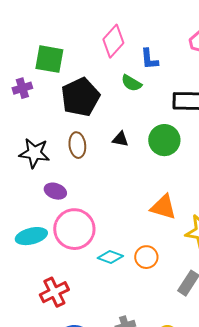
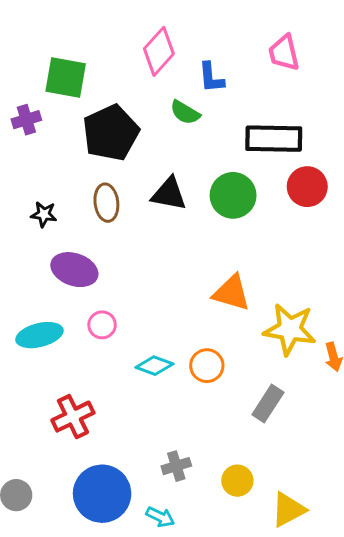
black triangle: (120, 139) -> (169, 194), size x1.5
black star: (34, 153) -> (44, 214), size x0.6
purple ellipse: (55, 191) -> (74, 270), size x1.4
pink circle: (74, 229) -> (102, 325), size x0.5

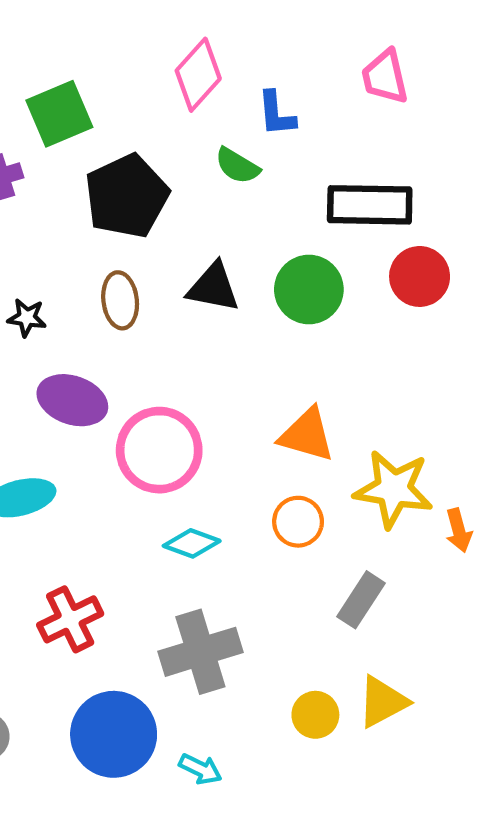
green square: (66, 77) -> (59, 114), turned -33
pink circle: (102, 325) -> (159, 450), moved, size x2.0
orange circle: (207, 366) -> (298, 522), moved
gray cross: (176, 466) -> (200, 652), moved, size x1.8
yellow triangle: (288, 510) -> (383, 702), moved

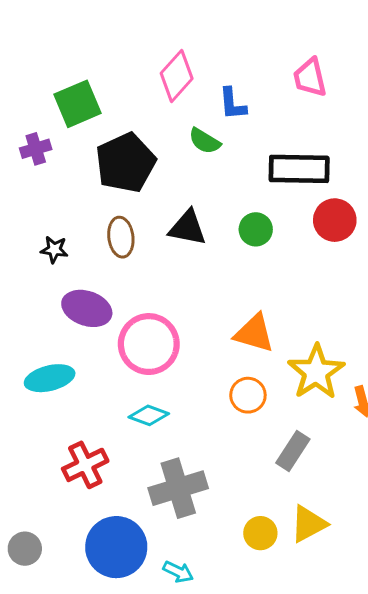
green circle: (309, 289) -> (256, 229), size x0.7
yellow star: (394, 489) -> (316, 372), turned 30
cyan diamond: (192, 543) -> (149, 415), moved

